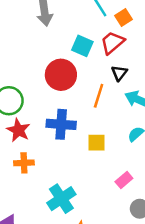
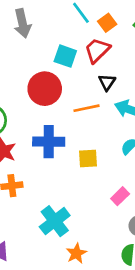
orange line: (99, 96) -> (87, 108), turned 65

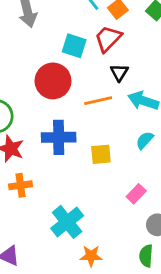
orange star: (76, 253) -> (91, 256), turned 30

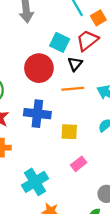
black triangle: (119, 72) -> (75, 64), moved
pink rectangle: (136, 194) -> (79, 164), moved

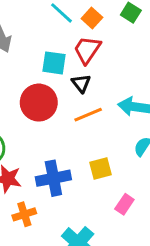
blue cross: (37, 114) -> (53, 178), moved

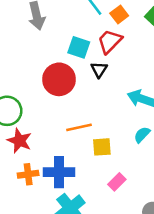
orange line: (88, 115) -> (79, 127), moved
blue cross: (53, 178) -> (59, 172), moved

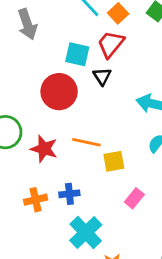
orange line: (79, 127) -> (86, 142), turned 30
red star: (19, 141) -> (44, 149), moved
blue cross: (59, 172) -> (69, 194), size x0.6

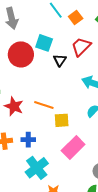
red trapezoid: (111, 44) -> (81, 47), moved
red circle: (59, 92) -> (21, 54), moved
pink rectangle: (134, 198) -> (73, 148), size x1.6

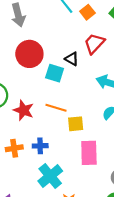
cyan square: (44, 43) -> (55, 73), moved
black triangle: (60, 60) -> (72, 59), turned -32
pink rectangle: (73, 148) -> (89, 153), turned -45

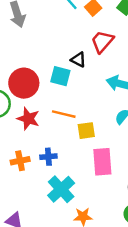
red circle: (29, 54) -> (24, 83), moved

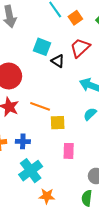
cyan square: (60, 76) -> (42, 47), moved
pink rectangle: (102, 162) -> (69, 151), size x0.7

